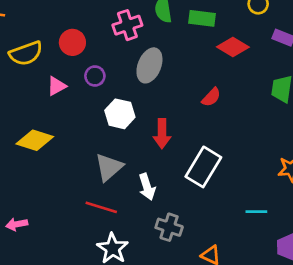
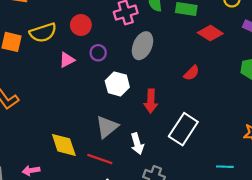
yellow diamond: (35, 140) -> (64, 145), moved, turned 52

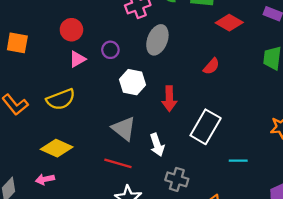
red circle: (81, 25) -> (71, 30), moved
yellow semicircle: (43, 33) -> (61, 99), moved
gray triangle: (107, 127) -> (124, 128), turned -40
yellow diamond: (64, 145) -> (57, 148), moved, turned -44
cyan line: (225, 167) -> (238, 161), moved

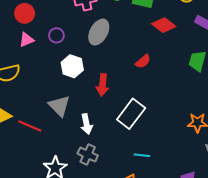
cyan line: (238, 161) -> (142, 155), moved
red line: (118, 163) -> (30, 126), moved
gray cross: (177, 179) -> (88, 155), moved

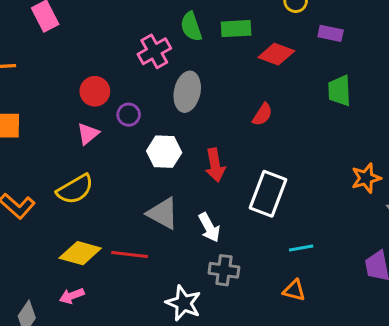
red circle: (25, 13) -> (95, 91), moved

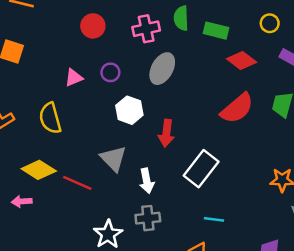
red circle: (95, 91) -> (93, 26), moved
red semicircle: (262, 114) -> (237, 108), moved, size x1.8
yellow semicircle: (75, 189) -> (50, 118), turned 88
gray cross: (224, 270) -> (148, 218), turned -30

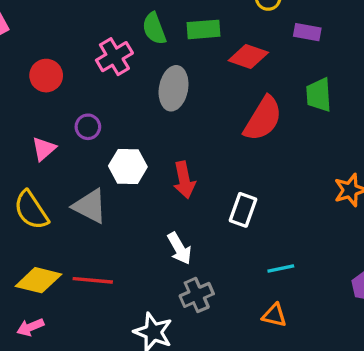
gray ellipse: (162, 69) -> (174, 88), moved
gray triangle: (113, 159) -> (90, 206), moved
white rectangle: (201, 169) -> (243, 210), size x0.7

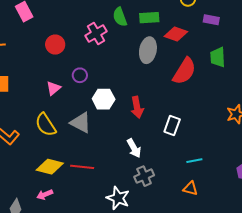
gray ellipse: (174, 88) -> (148, 50), moved

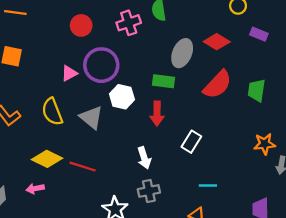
green rectangle: (149, 18) -> (163, 81), moved
green trapezoid: (218, 57) -> (257, 90), moved
purple circle: (80, 75) -> (101, 65), size x2.0

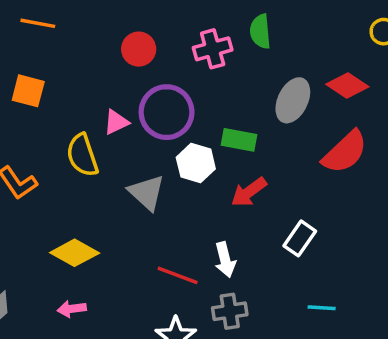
green rectangle: (163, 81) -> (239, 140), moved
yellow semicircle: (52, 112) -> (82, 155), moved
red arrow: (157, 114) -> (249, 192), turned 50
red line: (83, 167) -> (178, 275), moved
pink arrow: (35, 188) -> (72, 309), moved

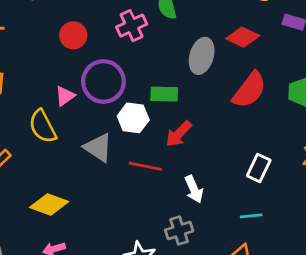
white rectangle: (300, 238) -> (259, 168), moved
white arrow: (225, 260) -> (194, 189), moved
red line: (178, 275) -> (145, 166), moved

